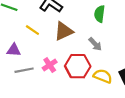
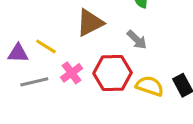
yellow line: (32, 30) -> (46, 46), moved

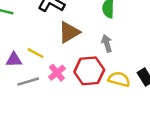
gray arrow: (137, 40) -> (107, 43), turned -147

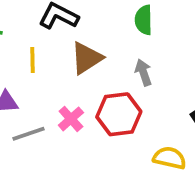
yellow line: (35, 53) -> (32, 60), moved, turned 63
yellow semicircle: (119, 79) -> (170, 158), moved

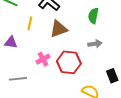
gray arrow: (143, 72) -> (95, 44), moved, turned 88
gray line: (28, 134) -> (18, 79), moved

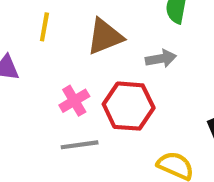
gray arrow: (95, 44) -> (161, 59), moved
gray line: (18, 79) -> (80, 145), moved

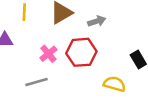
gray line: (80, 145) -> (37, 82), moved

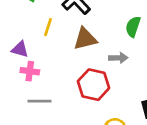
pink cross: (48, 54) -> (30, 71), moved, turned 30

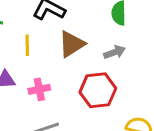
pink cross: (30, 71) -> (39, 89), moved

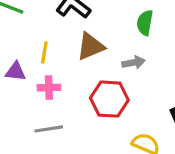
yellow line: (27, 45) -> (44, 52), moved

